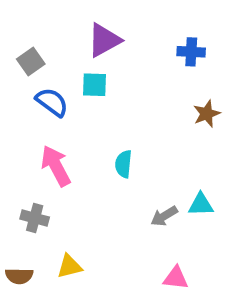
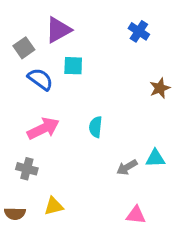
purple triangle: (104, 40) -> (58, 30), moved
blue cross: (191, 52) -> (139, 31), moved, turned 30
pink arrow: (56, 166) -> (43, 128), turned 92

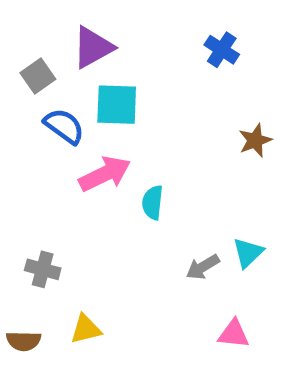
cyan square: (73, 66) -> (117, 105), size x1.4
pink arrow: (43, 128) -> (105, 174), moved
cyan triangle: (155, 158) -> (248, 253), turned -42
pink triangle: (136, 215) -> (234, 334), moved

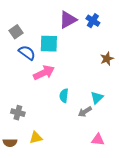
purple triangle: (93, 47) -> (68, 20), moved
cyan semicircle: (153, 203) -> (64, 96), moved
cyan triangle: (248, 253) -> (97, 98), moved

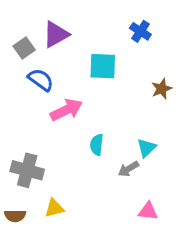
purple triangle: (68, 20) -> (56, 34), moved
cyan square: (49, 44) -> (103, 66), moved
gray cross: (18, 113) -> (27, 170), size x1.5

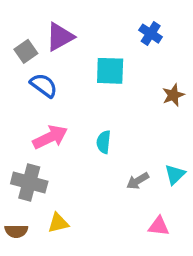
pink arrow: (66, 110) -> (50, 137), moved
cyan semicircle: (97, 145) -> (104, 142), moved
cyan triangle: (147, 148) -> (175, 174), moved

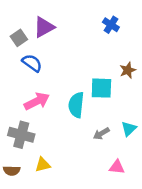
cyan square: (110, 71) -> (101, 88), moved
cyan semicircle: (104, 142) -> (76, 105), size x1.5

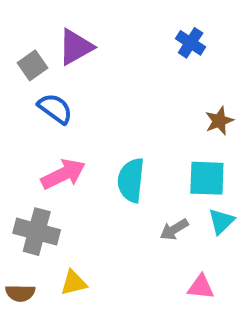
cyan square: (101, 88) -> (207, 178), moved

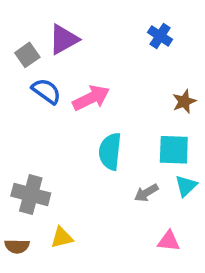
pink arrow: (63, 174) -> (91, 98), moved

